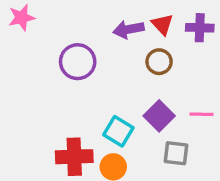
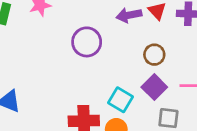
brown circle: (159, 62) -> (154, 55), moved

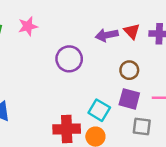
purple square: (154, 87) -> (129, 99), turned -30

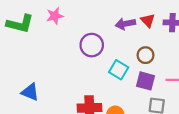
cyan square: (99, 110) -> (119, 70), moved

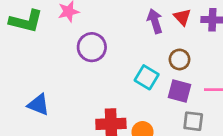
purple arrow: (125, 24) -> (155, 21), turned 84
purple circle: (92, 45) -> (92, 47), moved

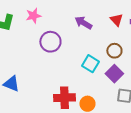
purple arrow: (155, 21) -> (83, 23), moved, turned -42
purple square: (180, 91) -> (114, 74), turned 30

